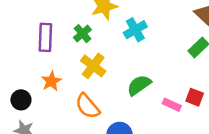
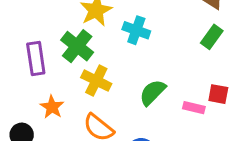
cyan cross: (135, 30) -> (136, 30), turned -30
green cross: (82, 34) -> (77, 46), size x1.5

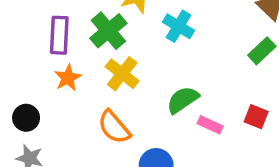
orange star: (52, 107) -> (68, 78), moved
pink rectangle: (194, 108) -> (210, 125), moved

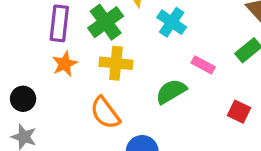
yellow cross: (122, 74) -> (116, 63), turned -36
pink rectangle: (210, 125) -> (203, 65), moved

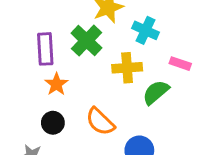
yellow cross: (116, 63) -> (127, 68), moved
black circle: (23, 99) -> (53, 123), moved

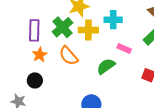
cyan cross: (146, 30) -> (113, 20), moved, turned -30
yellow cross: (127, 68) -> (88, 30), moved
orange semicircle: (100, 122) -> (69, 56), moved

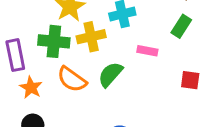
green cross: (63, 27) -> (54, 41), turned -30
green semicircle: (106, 66) -> (110, 74), moved

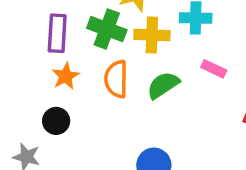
orange semicircle: (72, 79) -> (116, 79), turned 40

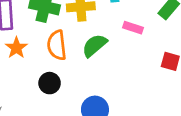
black circle: (56, 121) -> (50, 83), moved

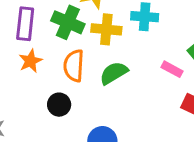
pink rectangle: (133, 28) -> (172, 69), moved

